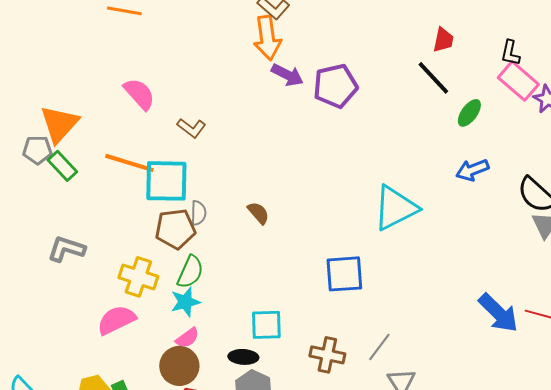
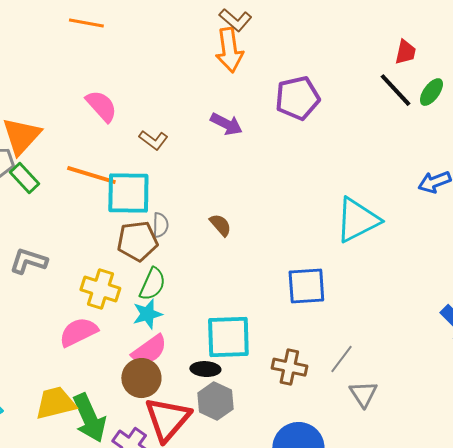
purple arrow: (287, 75) -> (226, 124), moved
green ellipse: (469, 113) -> (431, 92), moved
cyan square: (266, 325) -> (228, 337), size x1.4
pink semicircle: (187, 338) -> (149, 350), size x1.5

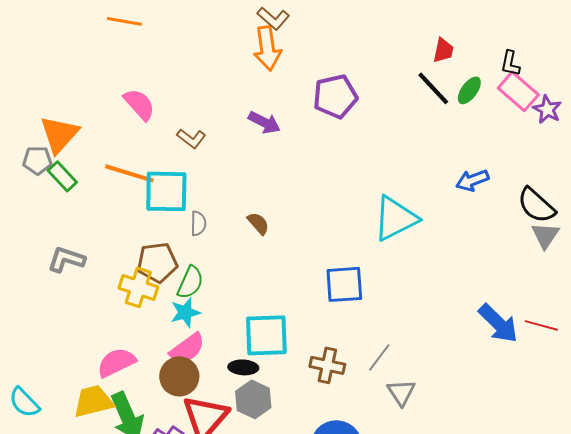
brown pentagon: (137, 241) -> (157, 262), moved
pink semicircle: (78, 332) -> (116, 362), moved

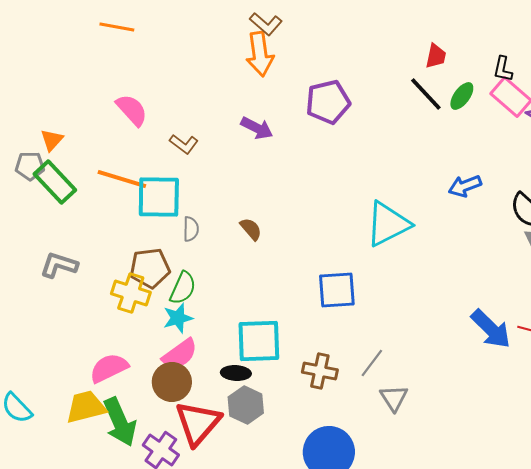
orange triangle: (59, 134) -> (52, 140), size x0.6
green rectangle: (62, 176) -> (55, 182), size x1.4

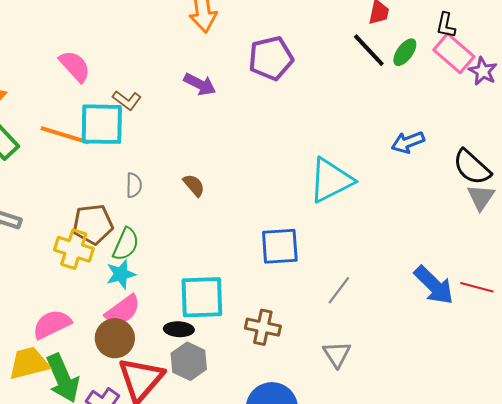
cyan square: (159, 197) -> (102, 124), moved
gray line: (372, 363) -> (339, 290), moved

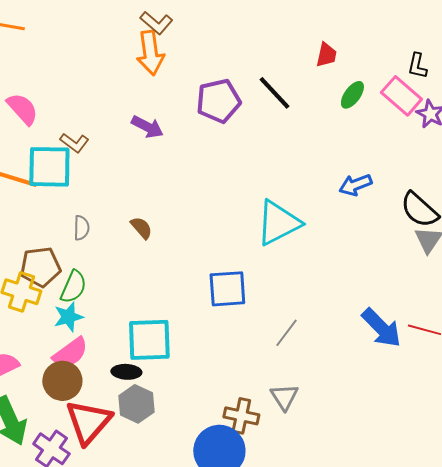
black L-shape: (446, 25) -> (417, 66), moved
black line: (369, 50) -> (274, 93), moved
brown cross: (263, 327) -> (241, 416), moved

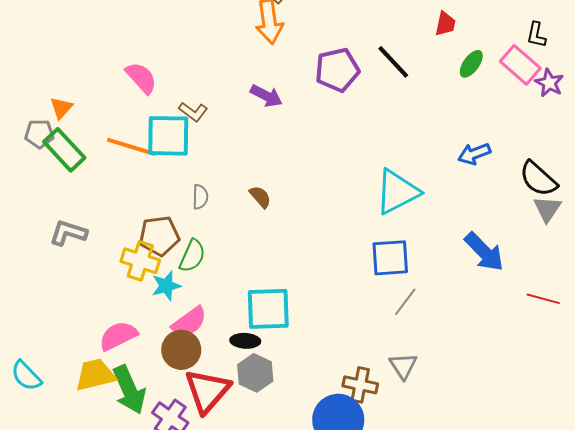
blue square: (227, 289) -> (390, 258), moved
cyan star: (68, 317) -> (166, 286), moved
blue arrow: (381, 328) -> (484, 252), moved

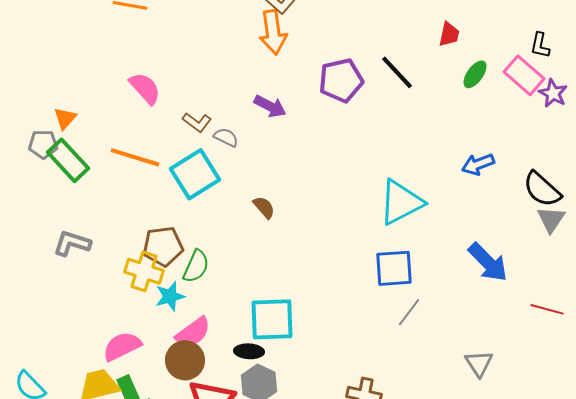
cyan square: (168, 136) -> (195, 174), moved, turned -33
gray semicircle: (200, 197) -> (226, 137), moved, turned -65
gray triangle: (403, 366) -> (479, 363), moved

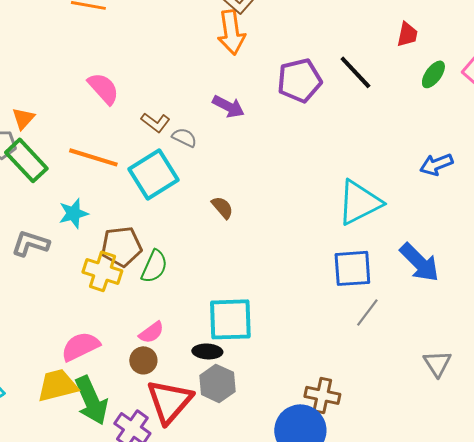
blue arrow: (488, 262) -> (419, 262), moved
cyan star: (170, 296) -> (73, 213), moved
pink semicircle: (193, 332) -> (151, 332), size x0.7
brown circle: (185, 360) -> (143, 360), size x0.7

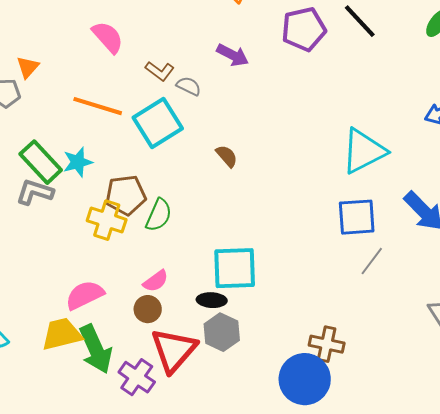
green rectangle: (26, 160) -> (41, 162), moved

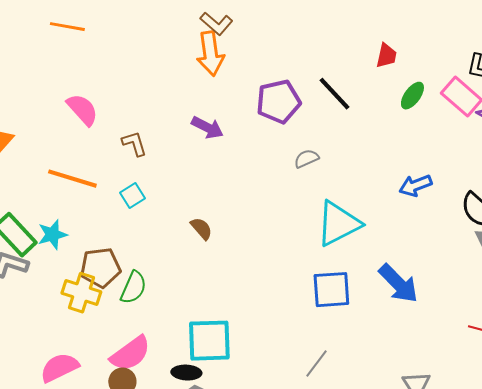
brown L-shape: (160, 71) -> (134, 144), turned -144
gray semicircle: (189, 86) -> (306, 159), moved, turned -50
cyan square: (158, 123) -> (132, 196), size x0.5
gray line: (372, 261) -> (316, 364), moved
pink semicircle: (156, 281) -> (130, 354), size x1.6

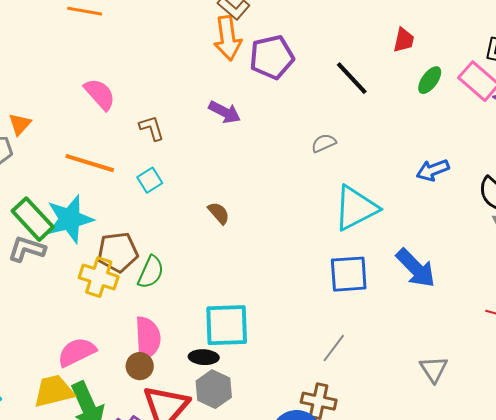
purple pentagon: (278, 102) -> (272, 57), moved
cyan star: (52, 235) -> (70, 219), size x1.6
pink semicircle: (130, 354) -> (148, 338), turned -57

